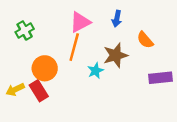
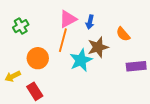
blue arrow: (117, 19) -> (90, 22), moved
cyan star: (95, 71) -> (81, 60), size x1.6
red rectangle: (39, 91) -> (35, 91), moved

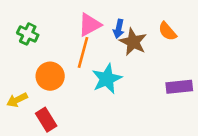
green cross: (21, 26) -> (28, 34), turned -35
orange semicircle: (123, 34) -> (167, 31), moved
brown star: (98, 47) -> (133, 42), moved, turned -30

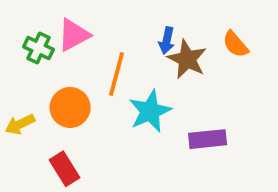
pink triangle: (90, 25) -> (74, 35), moved
purple rectangle: (179, 87) -> (208, 139), moved
yellow arrow: (17, 100) -> (20, 124), moved

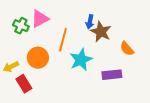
orange semicircle: (235, 44) -> (127, 49), moved
red rectangle: (64, 169) -> (24, 84), moved

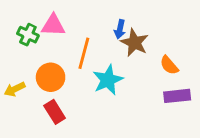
pink triangle: (40, 19) -> (53, 25), turned 30
purple rectangle: (112, 75) -> (177, 96), moved
red rectangle: (24, 84) -> (55, 112), moved

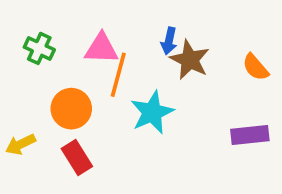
pink triangle: (53, 25) -> (101, 48), moved
orange semicircle: (169, 65) -> (256, 67), moved
yellow arrow: (15, 89) -> (20, 144), moved

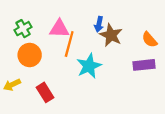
green cross: (39, 48) -> (23, 29), turned 35
orange circle: (71, 109) -> (30, 55), moved
purple rectangle: (250, 135) -> (144, 65), moved

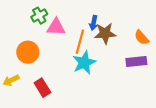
green cross: (23, 29) -> (39, 16), moved
brown star: (111, 35) -> (105, 33), turned -30
orange line: (69, 44) -> (80, 42), moved

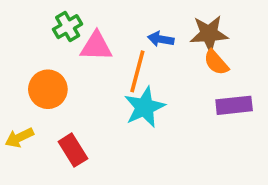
blue arrow: (94, 23) -> (161, 39), turned 88
brown star: (105, 33) -> (209, 34), moved
orange semicircle: (142, 37) -> (216, 62), moved

